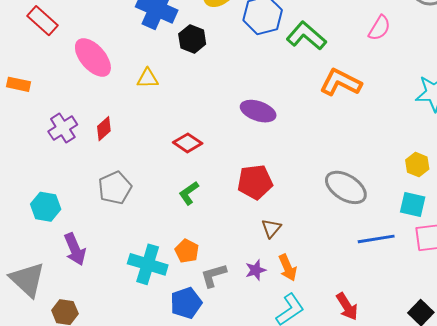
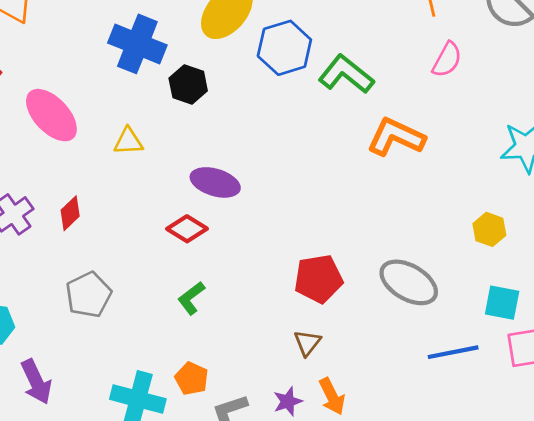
purple ellipse: (258, 111) -> (215, 182), moved
yellow hexagon: (417, 165) -> (489, 229), moved
red pentagon: (255, 182) -> (318, 279), moved

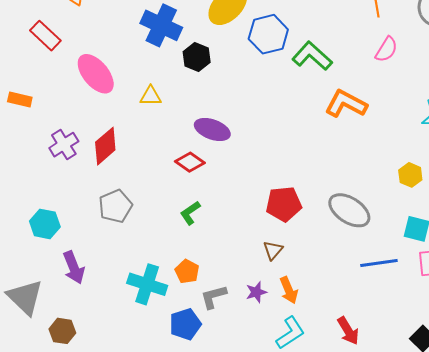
red diamond: (70, 213) -> (105, 146), size x1.5

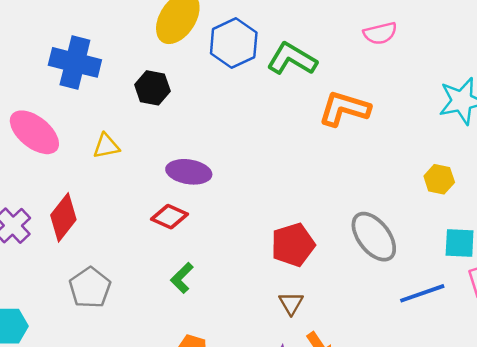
blue cross: (161, 25) -> (75, 62), moved
pink semicircle: (386, 49) -> (380, 33), turned 56
gray ellipse: (349, 210) -> (374, 237), turned 30

